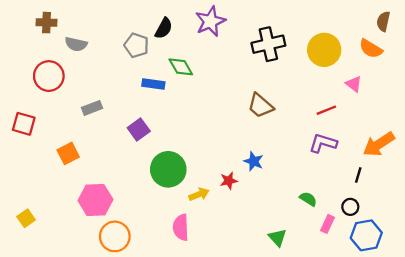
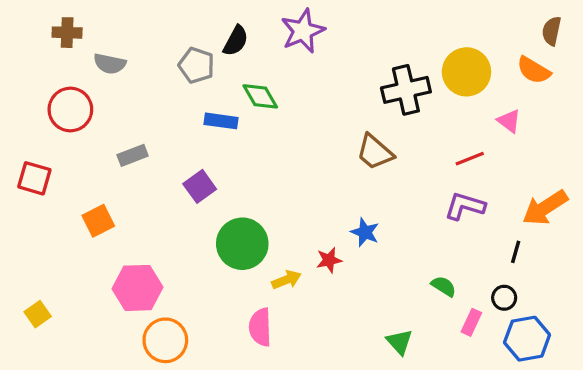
black cross: (268, 44) -> (406, 90), moved

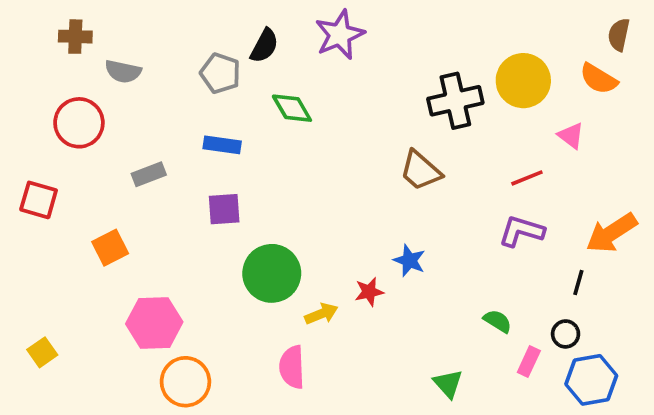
blue rectangle: (221, 121) -> (222, 145), moved
purple square: (200, 186) -> (224, 209), turned 32

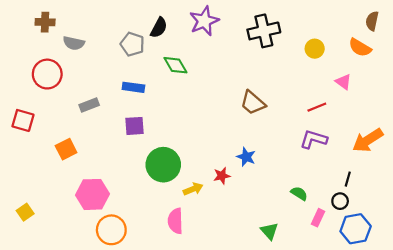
yellow circle: (523, 81) -> (315, 49), size x0.6
black cross: (455, 101) -> (264, 31), moved
black line: (578, 283) -> (348, 179), moved

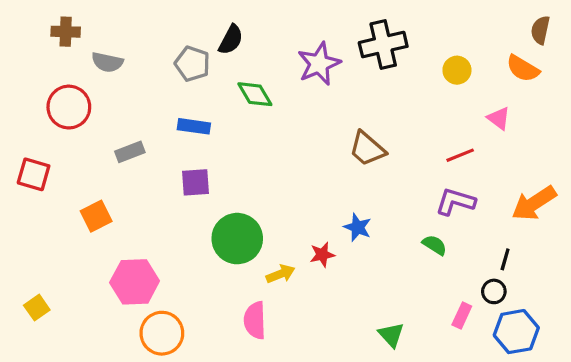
purple star: (204, 21) -> (319, 64), moved
green semicircle: (299, 193) -> (435, 245), moved

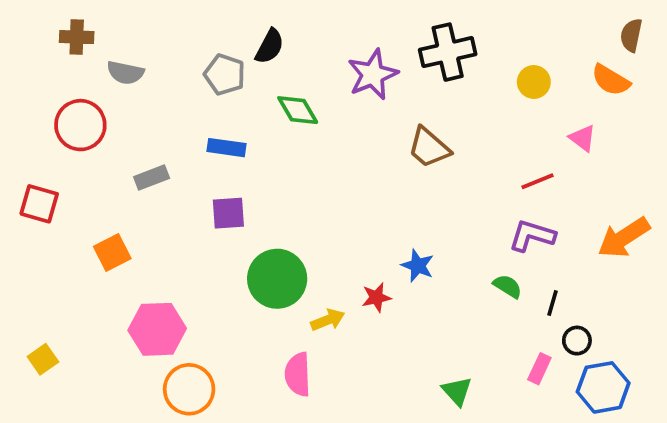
brown trapezoid: (367, 149) -> (429, 148), moved
black line: (505, 259) -> (553, 303), moved

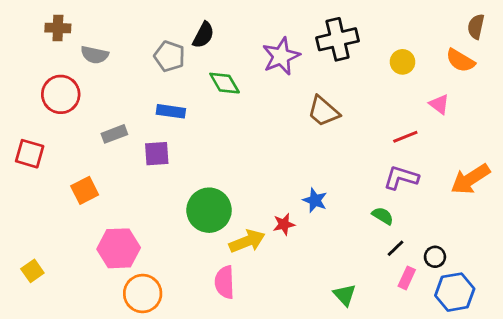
purple square: (228, 213) -> (157, 154), moved
black line: (553, 303) -> (395, 248), moved, turned 30
yellow arrow: (328, 320) -> (247, 241), size x1.4

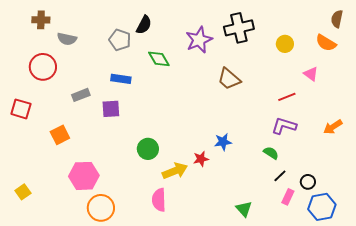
orange arrow: (470, 179) -> (333, 127), size x0.7
blue star: (315, 200) -> (223, 142), turned -30
green circle: (209, 210) -> (148, 149), size x0.7

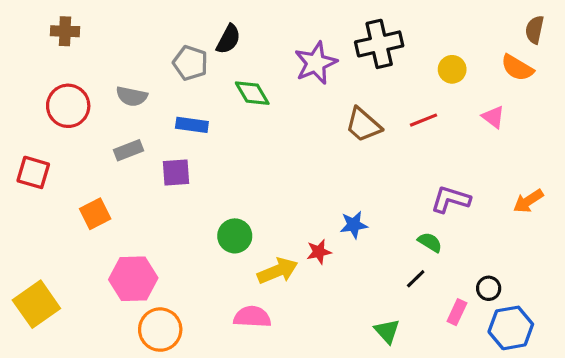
gray semicircle: (67, 39) -> (132, 96), moved
red line: (287, 97) -> (424, 120), moved
black line: (280, 176) -> (416, 279), moved
yellow square: (23, 192) -> (36, 304), size x1.8
pink semicircle: (159, 200) -> (252, 317), turned 95

